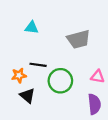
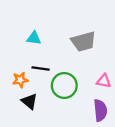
cyan triangle: (32, 28) -> (34, 38), moved

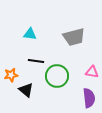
orange star: (20, 80) -> (11, 75), moved

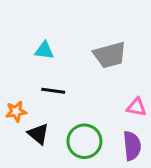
green circle: (57, 76) -> (84, 141), moved

